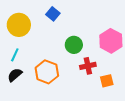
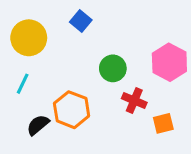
red cross: (88, 66) -> (134, 100), turned 35
black semicircle: (15, 75) -> (38, 125), moved

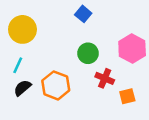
blue square: (81, 21) -> (83, 14), moved
black semicircle: (38, 125) -> (22, 88), moved

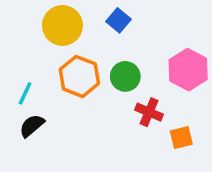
yellow circle: (22, 29) -> (62, 25), moved
orange hexagon: (56, 85) -> (79, 76), moved

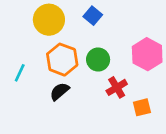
red cross: (149, 112) -> (117, 87), turned 36
black semicircle: (32, 126) -> (60, 91), moved

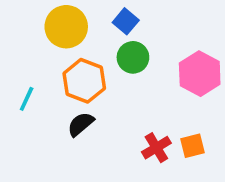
green circle: (98, 60) -> (133, 57), moved
red cross: (117, 87) -> (156, 148), moved

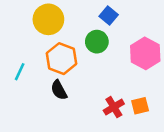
blue square: (126, 21) -> (109, 15), moved
black semicircle: (81, 124) -> (59, 90), turned -78

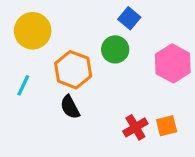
yellow circle: (48, 19) -> (33, 31), moved

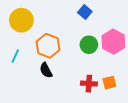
green circle: (115, 49) -> (89, 45), moved
red cross: (135, 127) -> (89, 84), turned 35

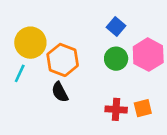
blue square: (85, 12) -> (116, 27), moved
yellow circle: (21, 20) -> (30, 43), moved

